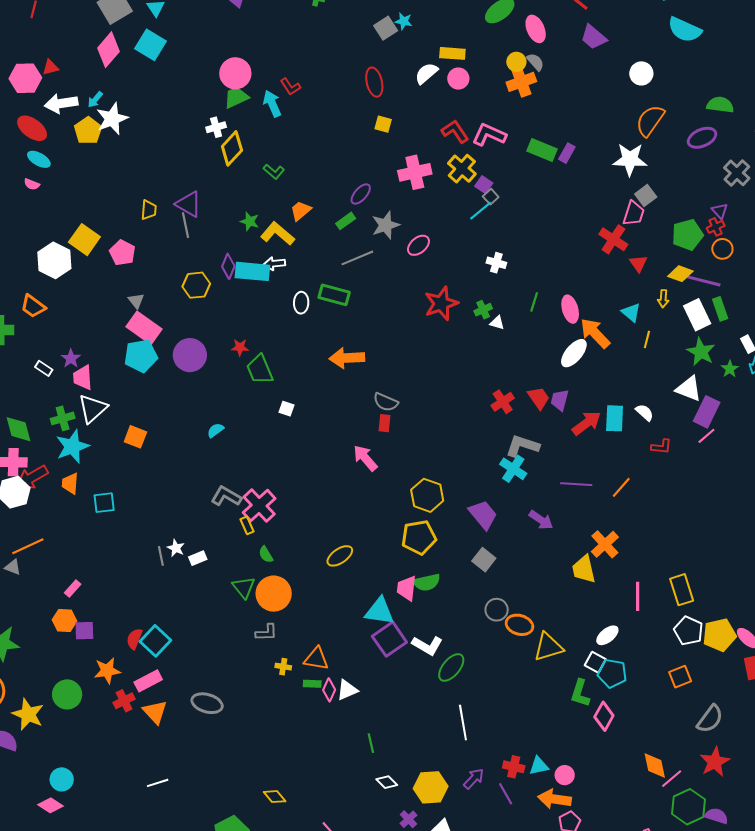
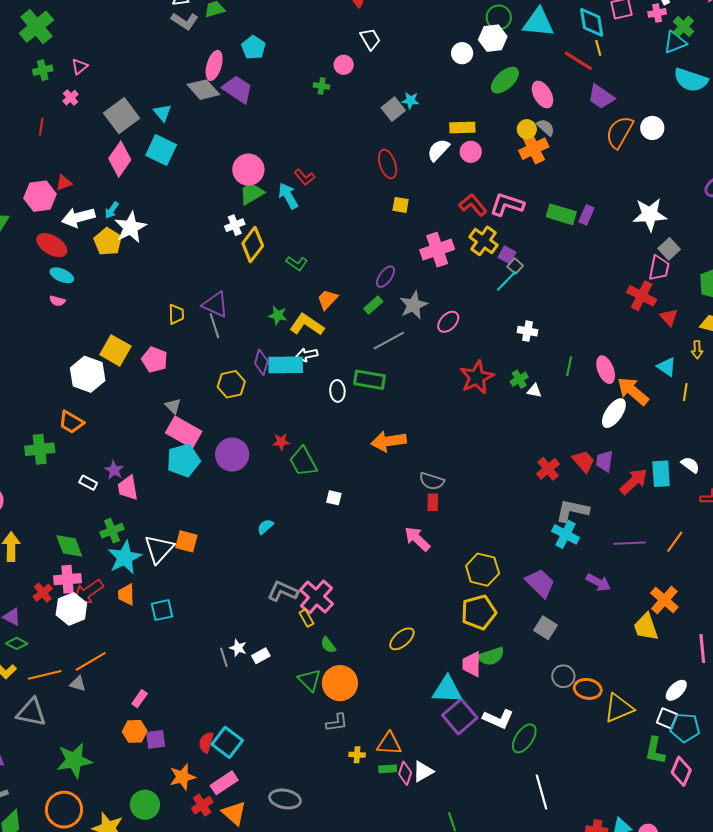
orange semicircle: (650, 121) -> (620, 132), moved
white triangle: (93, 409) -> (159, 549), moved

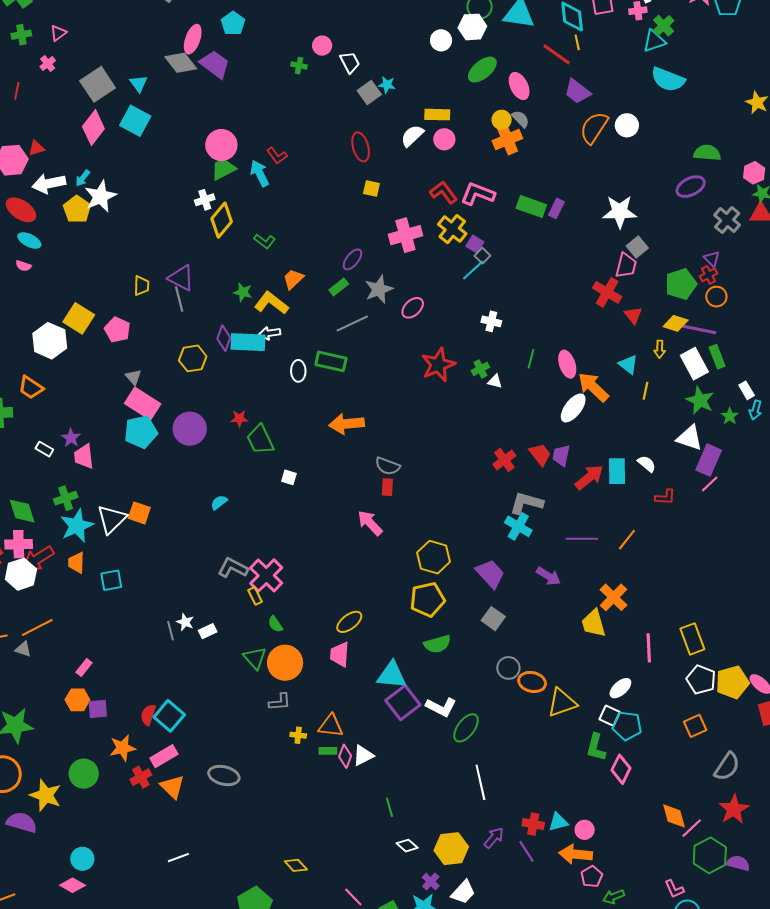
white trapezoid: (370, 39) -> (350, 62), moved
pink trapezoid: (472, 664) -> (340, 654), moved

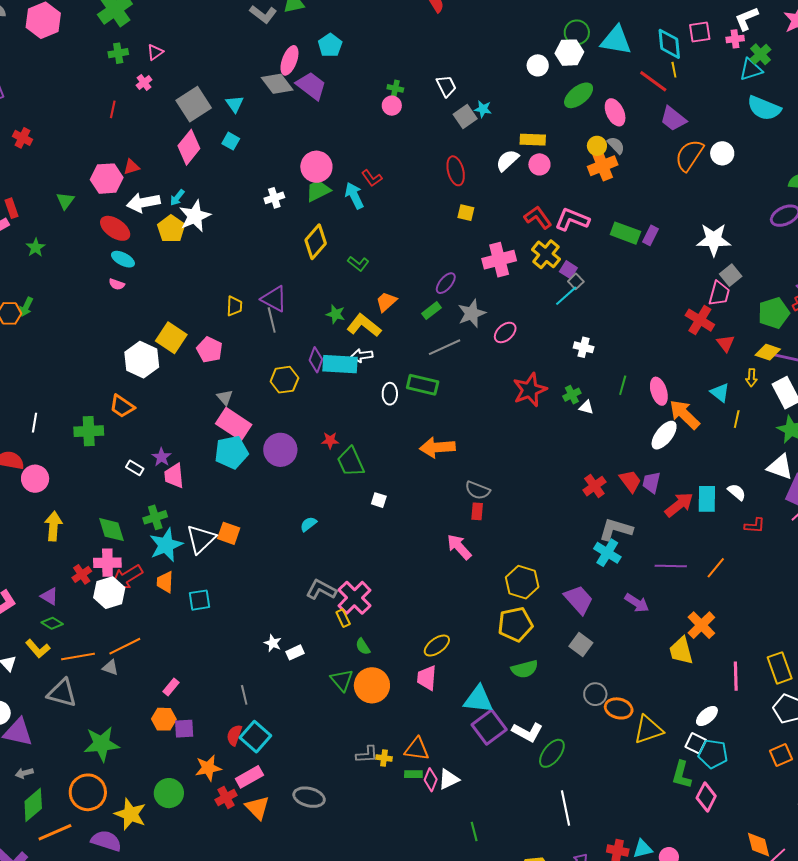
pink circle: (322, 46) -> (392, 106), moved
cyan square: (135, 121) -> (231, 141), size x0.6
white cross: (205, 200) -> (274, 198), moved
gray line: (171, 631) -> (244, 695), moved
gray L-shape: (280, 702) -> (367, 755), moved

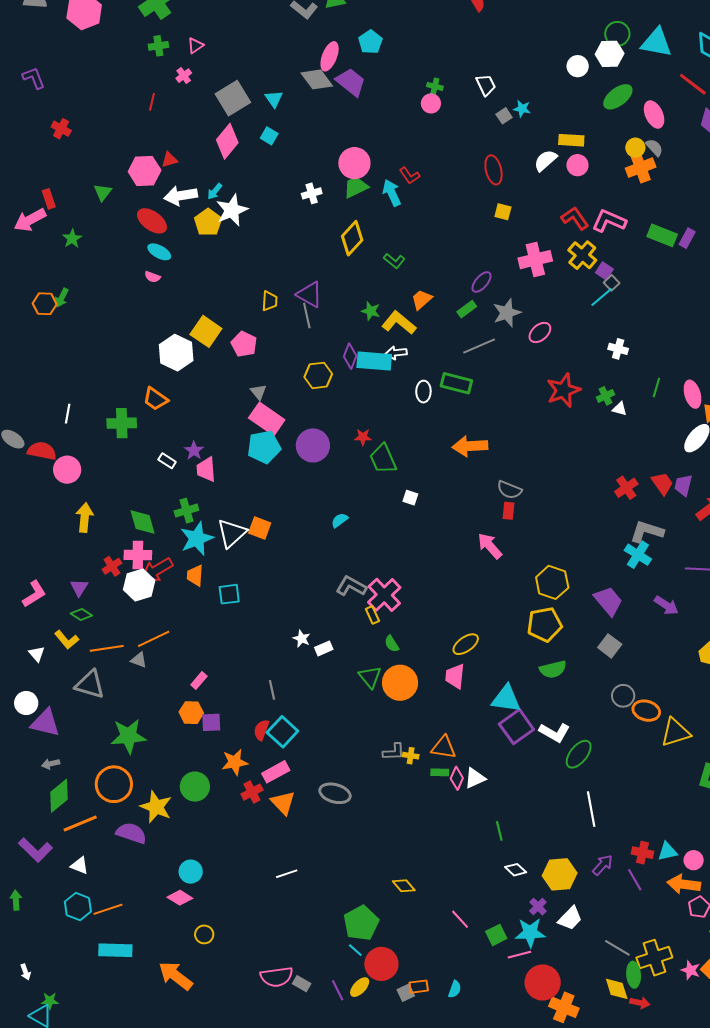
gray square: (465, 117) -> (504, 116), size x0.7
purple triangle: (49, 596) -> (79, 588), turned 30

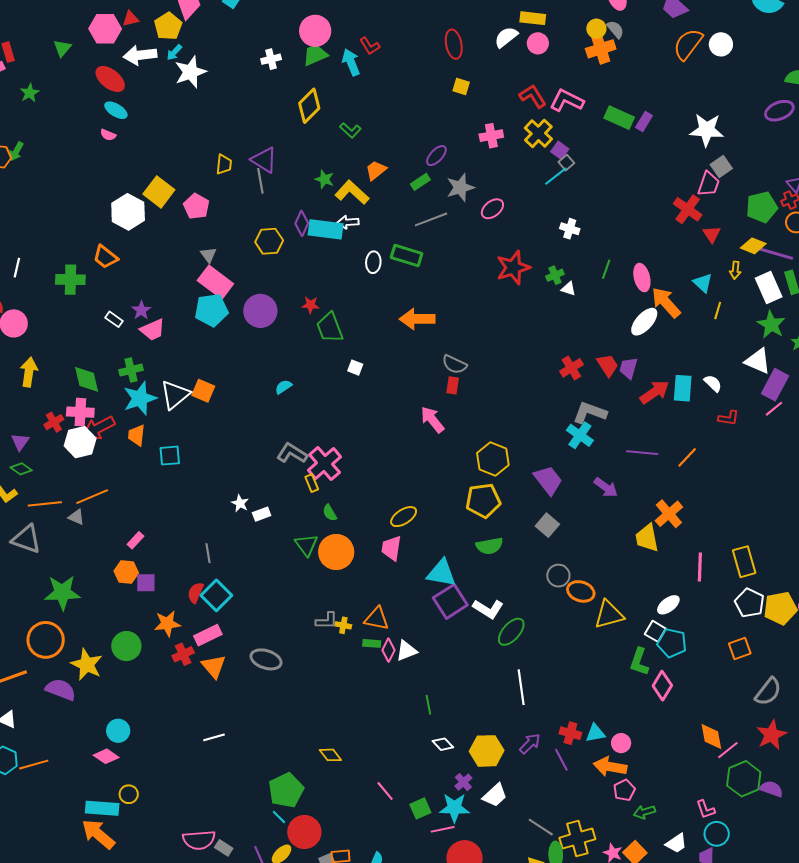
yellow pentagon: (208, 222) -> (168, 26), moved
pink cross: (535, 260) -> (491, 136), size x0.7
pink trapezoid: (206, 469) -> (153, 330), turned -112
cyan rectangle: (115, 950) -> (102, 808), moved

